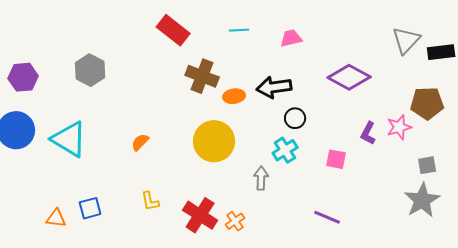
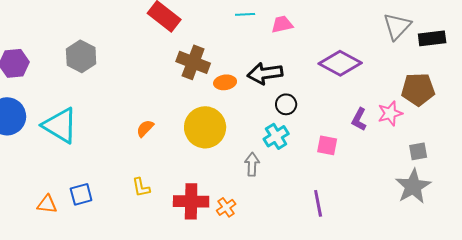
cyan line: (239, 30) -> (245, 14), moved
orange semicircle: (140, 142) -> (145, 128), moved
red cross: (200, 215) -> (191, 201), turned -32
purple line: (327, 217) -> (318, 203), turned 56

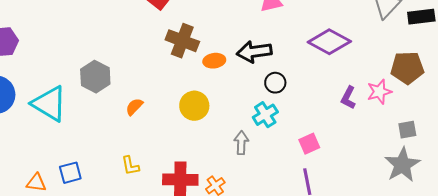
gray hexagon: (81, 56) -> (95, 77), moved
yellow circle: (205, 127) -> (194, 106), size x0.7
pink square: (327, 145) -> (309, 144), moved, turned -35

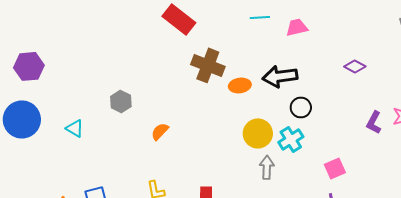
purple diamond: (329, 42) -> (355, 66), size x0.5
gray hexagon: (95, 77) -> (121, 101), size x0.7
cyan triangle: (49, 104) -> (75, 128), size x0.5
yellow circle: (194, 106) -> (258, 133), moved

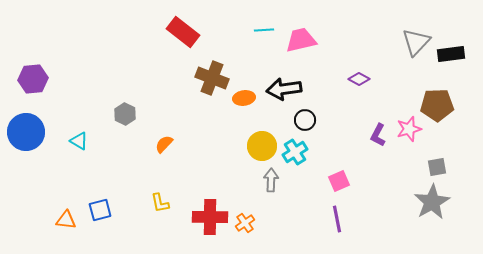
pink trapezoid: (297, 27) -> (301, 40), size x1.4

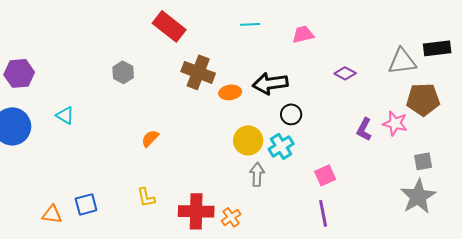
pink trapezoid: (301, 40) -> (303, 34), moved, size x0.7
gray triangle: (416, 42) -> (402, 61), moved, turned 40
gray hexagon: (125, 114) -> (123, 72), moved
pink star: (409, 129) -> (395, 123), turned 30
cyan triangle: (79, 141) -> (65, 115), moved

